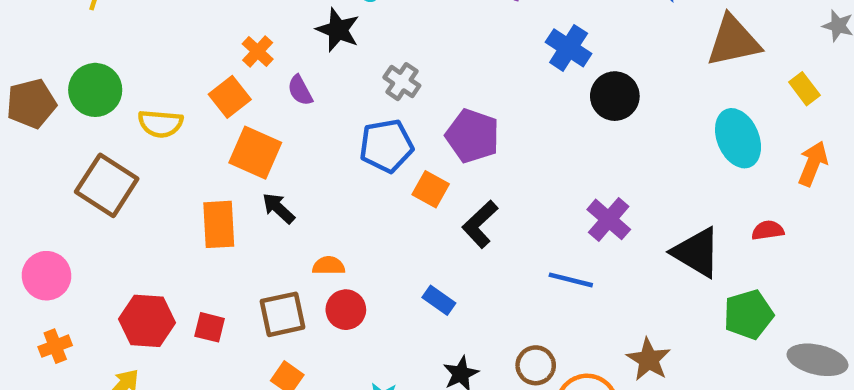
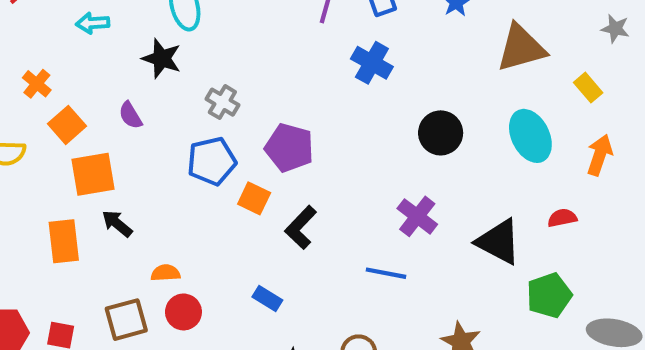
orange cross: (258, 51) -> (37, 84), moved
black circle: (615, 96) -> (441, 133), moved
orange square: (255, 153) -> (93, 174), turned -30

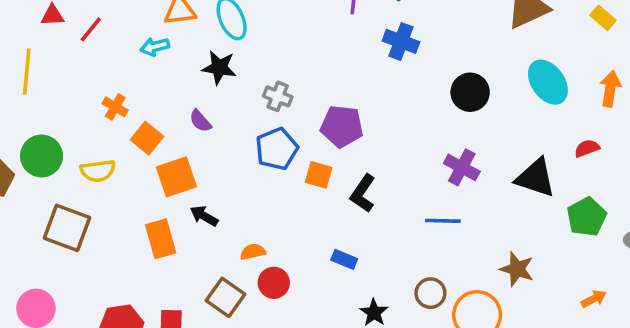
yellow rectangle: (588, 88) -> (603, 18), moved
brown square: (126, 320) -> (226, 297), turned -30

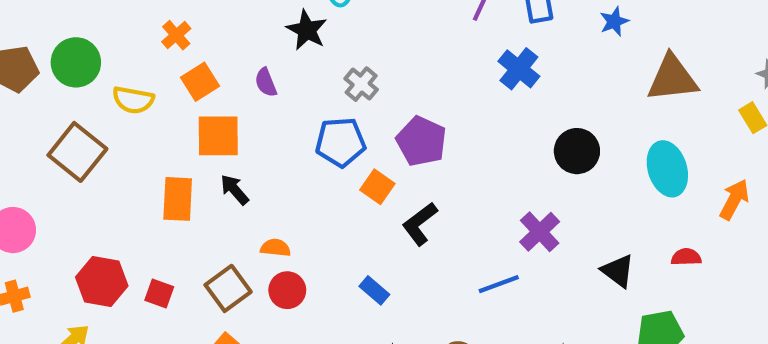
black triangle: (536, 178) -> (618, 271), size x0.7
blue line: (443, 221) -> (499, 284), turned -40

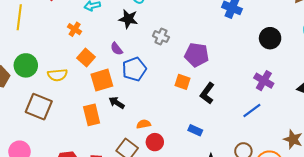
orange cross: (176, 35) -> (75, 29), moved
blue pentagon: (340, 142) -> (134, 69), moved

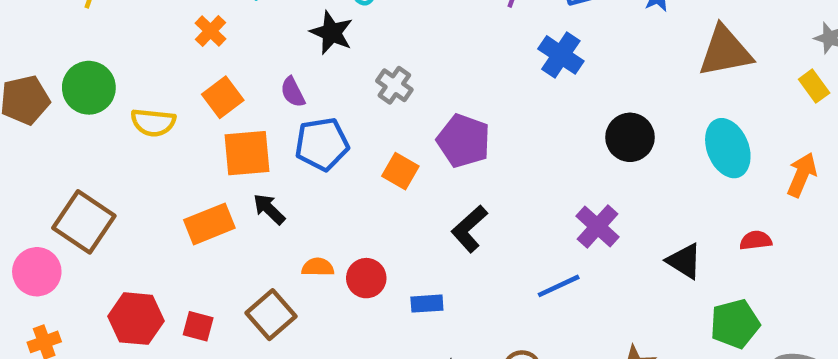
orange square: (182, 82) -> (400, 171), moved
brown square: (39, 107) -> (84, 222), moved
orange rectangle: (92, 115) -> (209, 224), turned 70
blue rectangle: (195, 130) -> (427, 304), turned -40
red circle: (155, 142) -> (366, 278), moved

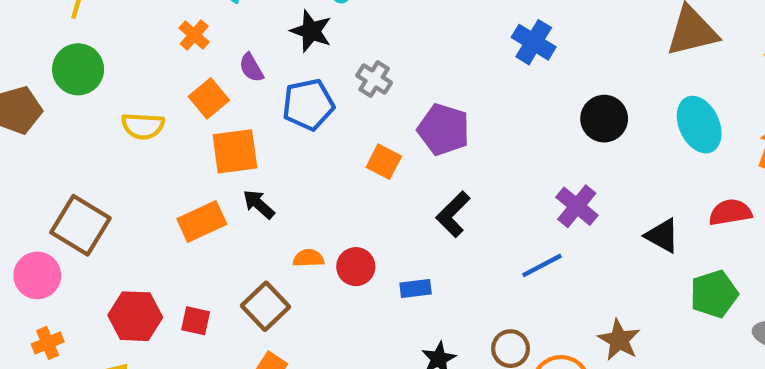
green circle: (89, 88) -> (78, 69), moved
purple semicircle: (293, 92) -> (251, 68), moved
blue pentagon: (322, 144) -> (308, 105), moved
red semicircle: (756, 240) -> (730, 212), size x1.4

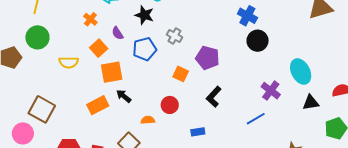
black circle: (604, 119) -> (258, 41), moved
cyan ellipse: (699, 125) -> (301, 72), moved
black triangle: (662, 236) -> (311, 102), turned -36
red circle: (356, 267) -> (170, 105), moved

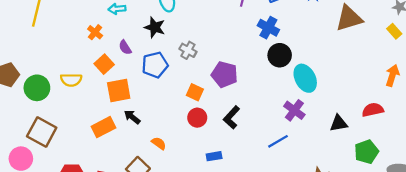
green circle: (37, 37) -> (37, 88), moved
cyan ellipse: (301, 72) -> (305, 78), moved
red circle: (170, 105) -> (197, 118), moved
orange semicircle: (148, 120) -> (159, 143), turned 40

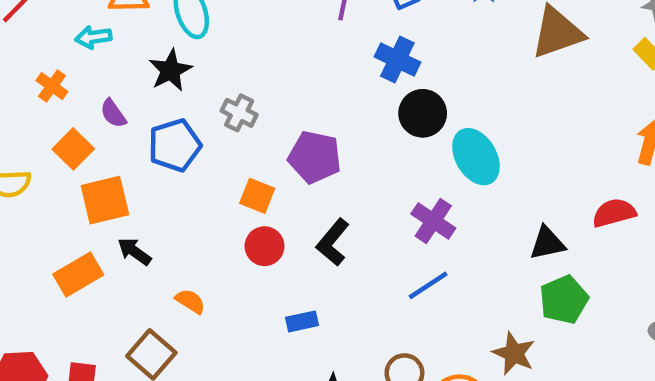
black star: (155, 27) -> (170, 70), turned 30
purple cross: (294, 110) -> (433, 221), moved
green pentagon: (366, 152) -> (564, 300), moved

